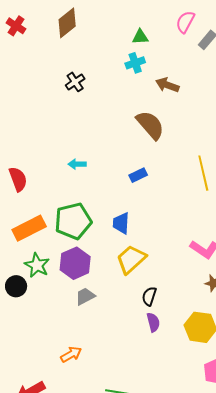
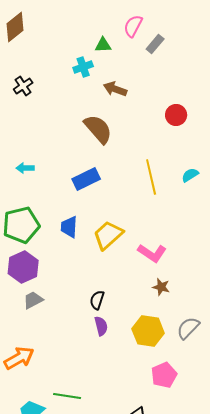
green triangle: (140, 37) -> (103, 45), moved
blue rectangle: (138, 175) -> (86, 179), size x1.5
yellow trapezoid: (131, 259) -> (108, 235), moved
orange arrow: (71, 354) -> (19, 358), size x1.4

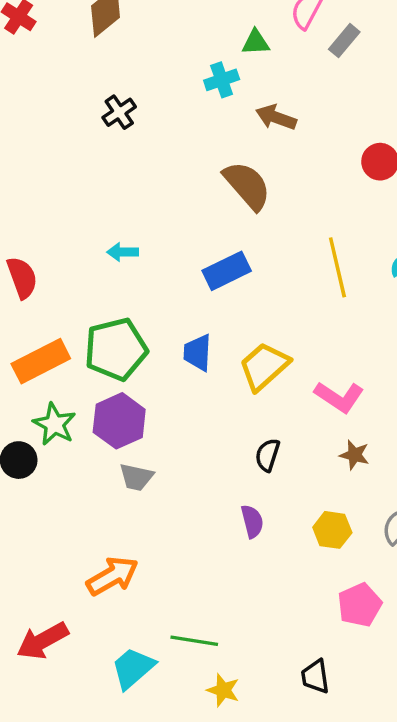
gray trapezoid: (33, 300) -> (136, 477), turned -140
black semicircle: (97, 300) -> (268, 455), moved
yellow hexagon: (148, 331) -> (332, 530), size x0.7

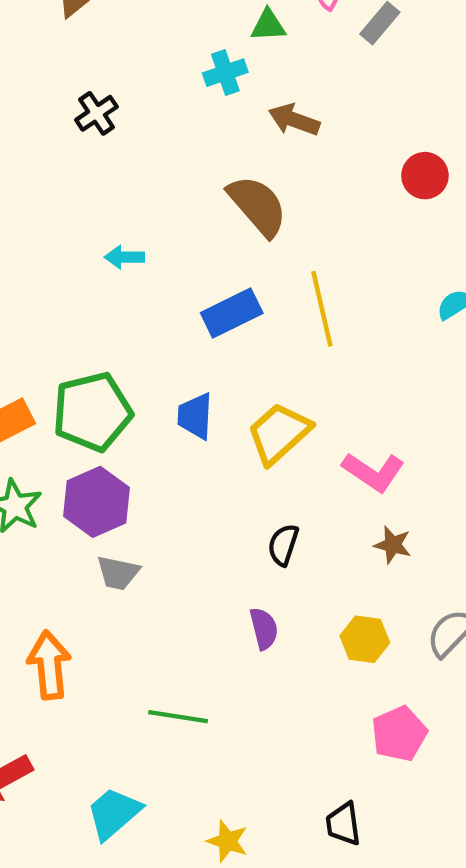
cyan arrow: (123, 252) -> (124, 257), moved
yellow line: (337, 267) -> (322, 309), moved
orange arrow: (112, 576) -> (49, 665), moved, turned -66
green line: (194, 641) -> (178, 717), moved

